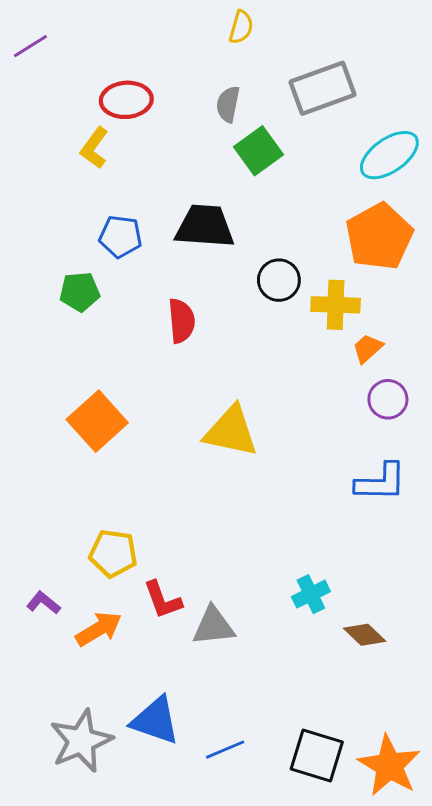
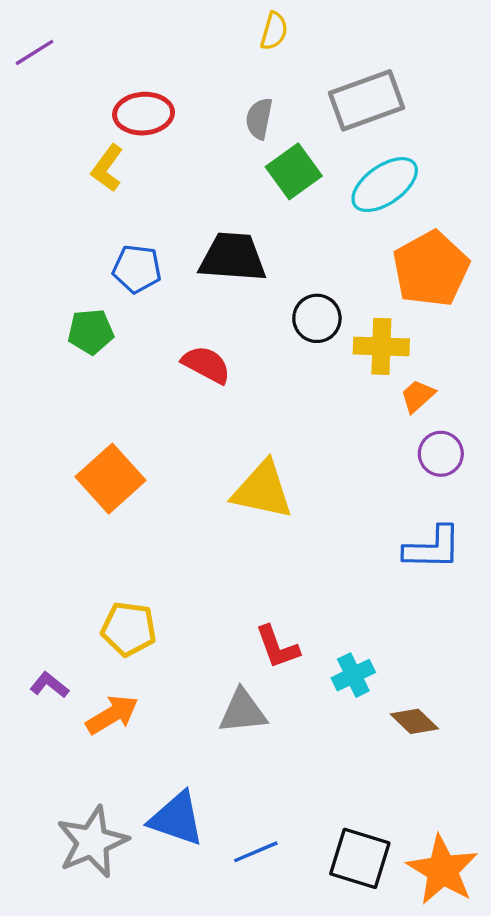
cyan ellipse: (389, 155) -> (385, 185), moved
red semicircle: (181, 321) -> (206, 365), turned -57
red L-shape: (163, 600) -> (277, 647), moved

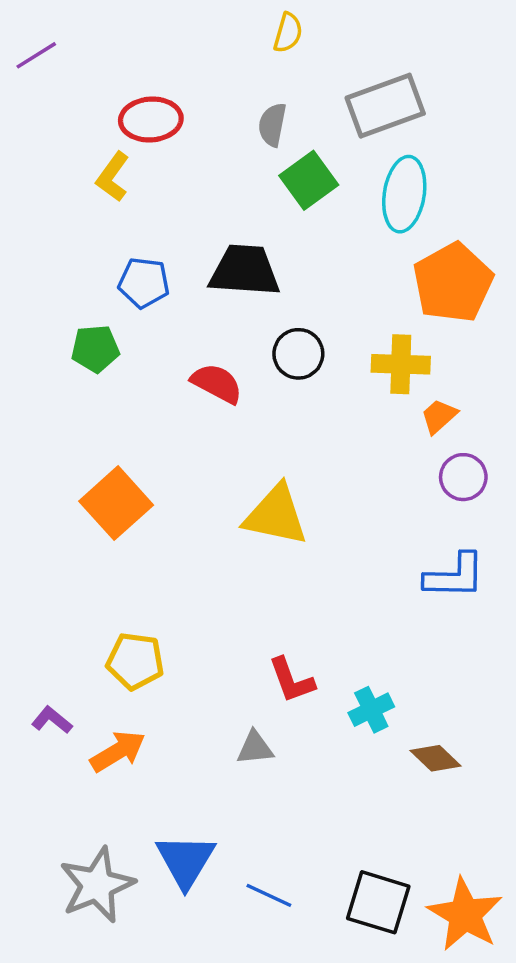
cyan ellipse: (385, 185) -> (404, 194), turned -46
black circle: (317, 318) -> (298, 354), moved
gray triangle: (243, 711) -> (255, 748), size x0.7
blue triangle: (177, 819) -> (186, 861), turned 42
blue line: (256, 852) -> (269, 895), turned 48

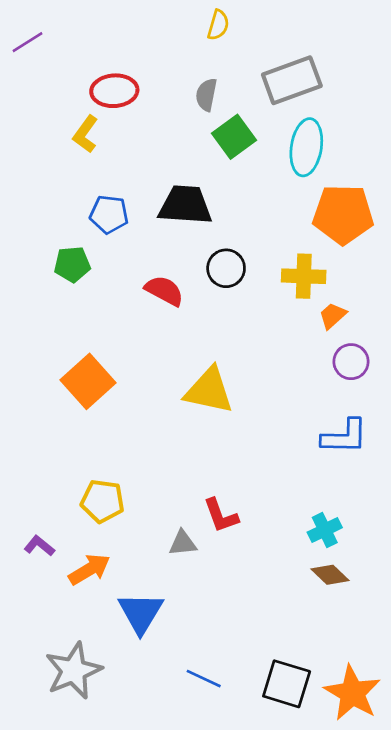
orange pentagon: (453, 283) -> (343, 214), turned 30
cyan cross: (371, 710) -> (325, 530), moved
gray triangle: (255, 748) -> (183, 543), moved
blue triangle: (186, 861) -> (141, 613), moved

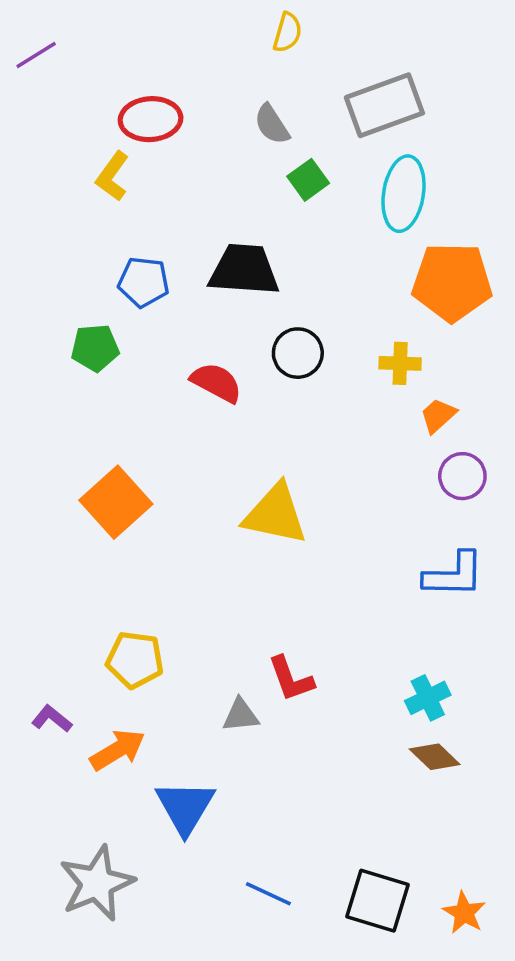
gray semicircle: (206, 95) -> (272, 124), turned -44
green square: (234, 137) -> (308, 180), size x0.7
yellow cross: (304, 276) -> (400, 363), size x0.7
orange star: (352, 693) -> (464, 913), size x0.6

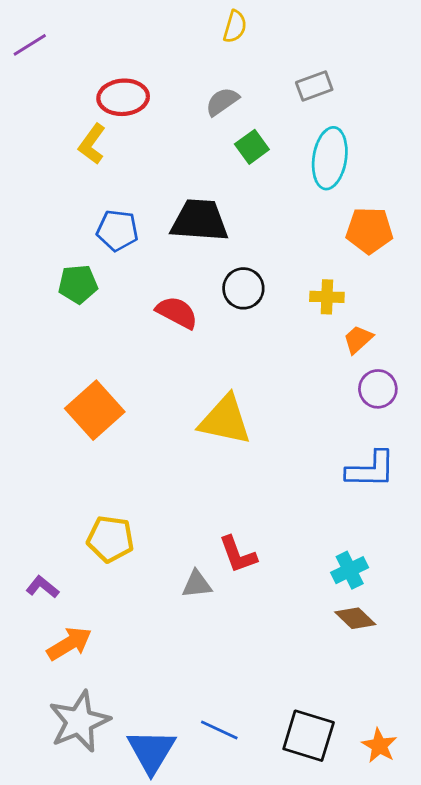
gray rectangle: (384, 105) -> (314, 86), size x0.6
gray semicircle: (272, 124) -> (222, 102), turned 88
orange pentagon: (452, 282) -> (369, 230), size x0.7
orange arrow: (118, 750) -> (69, 644), moved
blue triangle: (185, 807) -> (151, 751), moved

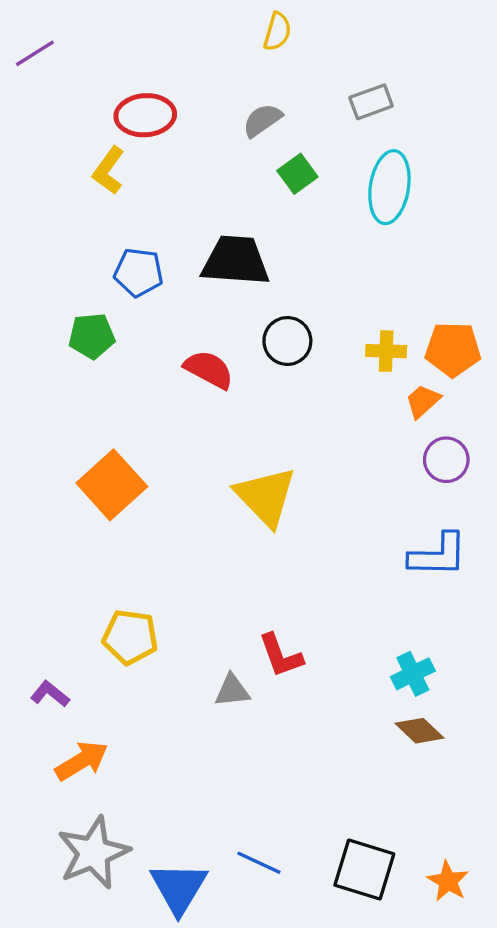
orange pentagon: (369, 230) -> (453, 349), moved
yellow triangle: (225, 420) -> (266, 497), turned 34

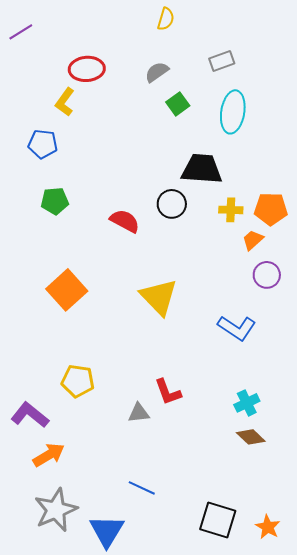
black trapezoid: (236, 261) -> (202, 169), moved
blue pentagon: (139, 272) -> (43, 144), moved
blue L-shape: (438, 555) -> (237, 328), moved, turned 33
purple L-shape: (50, 694) -> (30, 415), size x1.6
blue line: (259, 863) -> (142, 488), moved

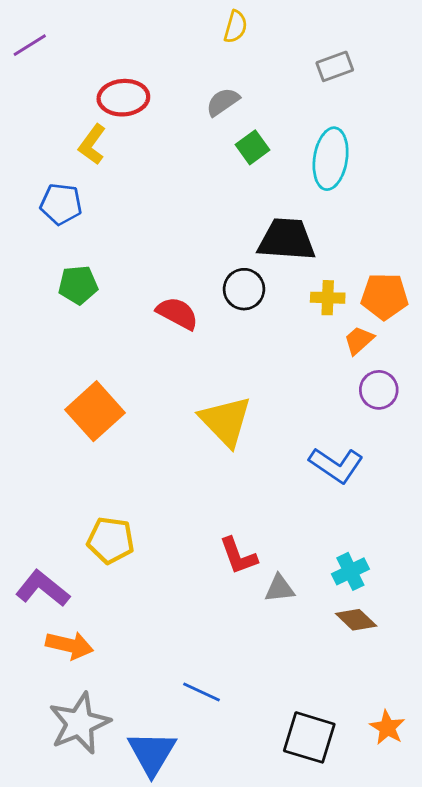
gray rectangle: (222, 61) -> (335, 66), moved
gray triangle: (139, 413) -> (279, 588), moved
orange arrow: (49, 455) -> (70, 645), turned 44
orange star: (268, 527) -> (387, 728), moved

